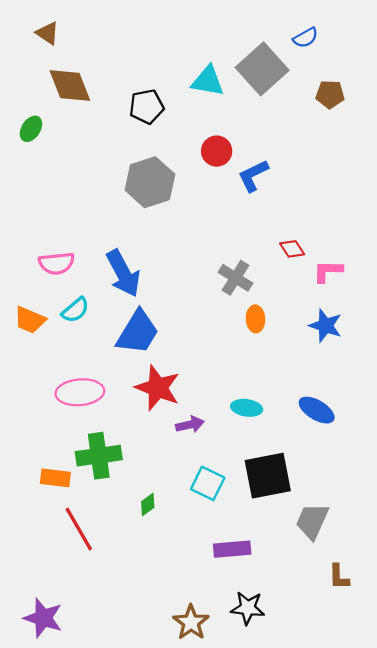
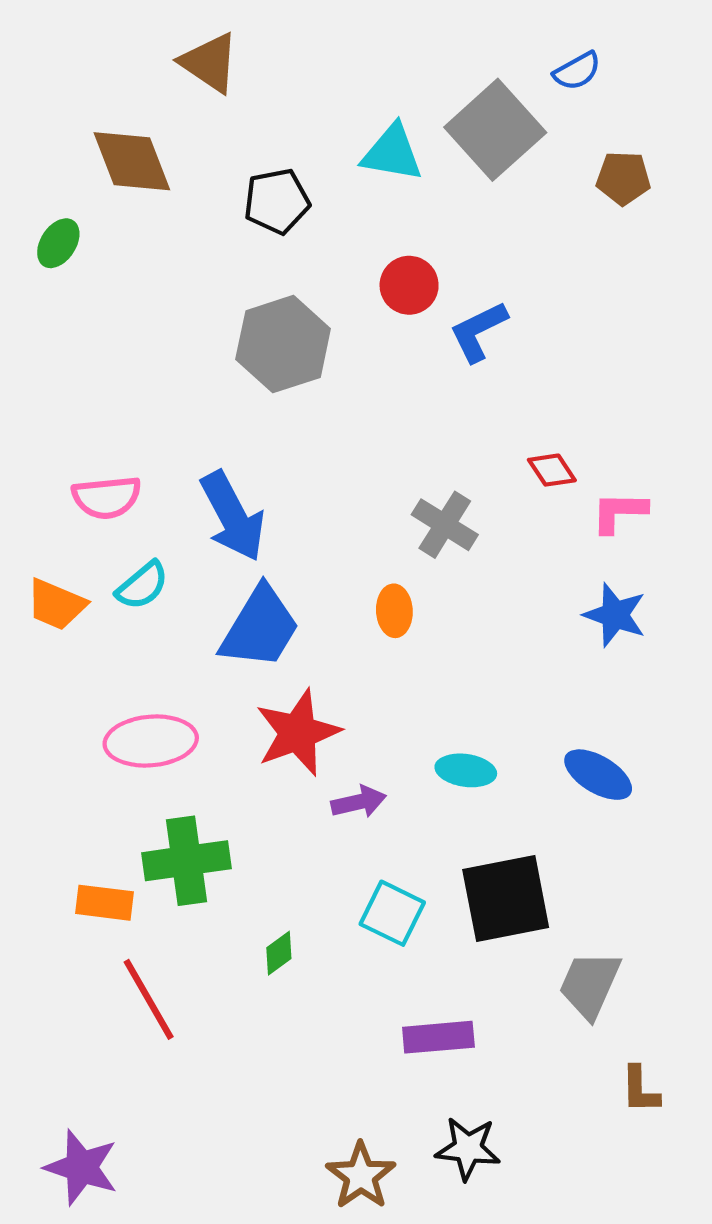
brown triangle: (48, 33) -> (210, 63), moved, size x1.4
orange ellipse: (255, 319) -> (394, 611), moved
red star: (158, 388) -> (298, 733), turned 30

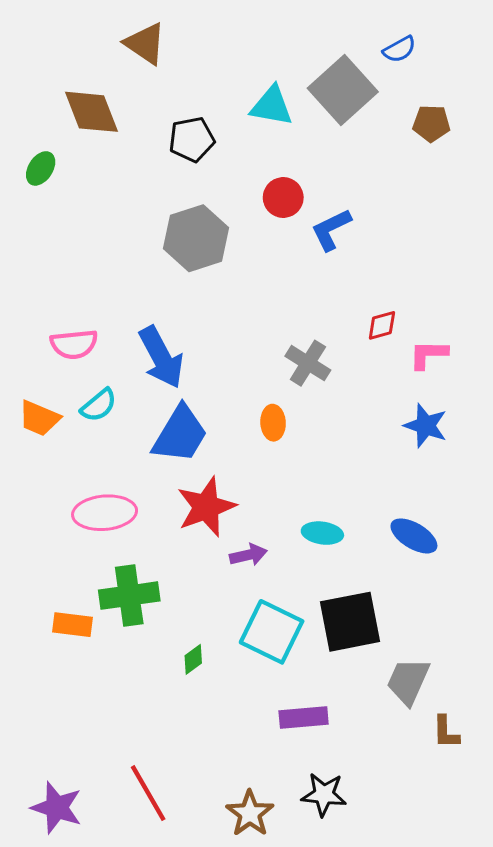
red diamond: (552, 470) -> (382, 325), turned -72
cyan square: (392, 913) -> (272, 632), size x1.4
red line: (149, 999) -> (148, 793), moved
brown L-shape: (640, 1090) -> (446, 732), moved

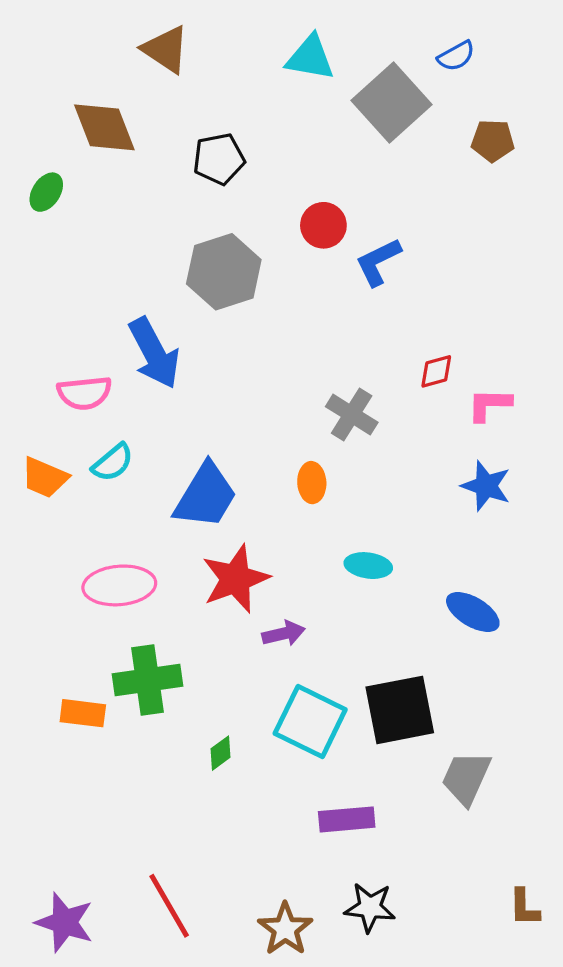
cyan triangle: (272, 106) -> (310, 58), moved
blue arrow: (161, 357) -> (154, 353), moved
cyan ellipse: (322, 533) -> (368, 566), moved
brown L-shape: (446, 732) -> (524, 907), moved

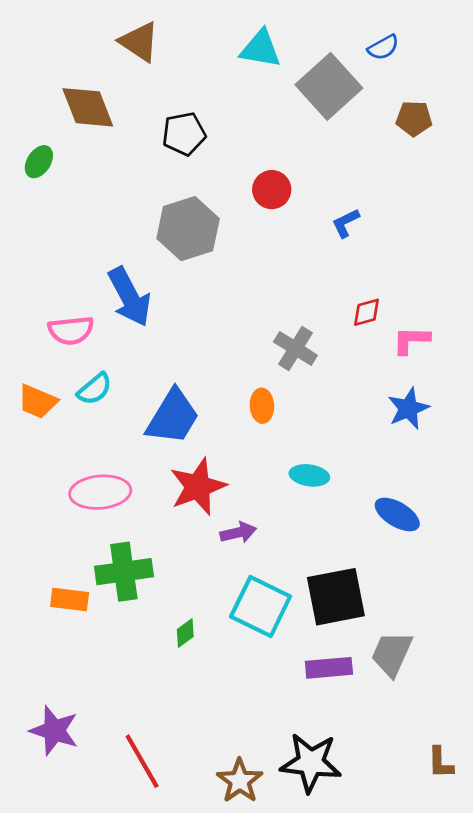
blue L-shape: (378, 262) -> (346, 223), moved, size x0.7
blue star: (486, 486) -> (408, 408), turned 30
purple rectangle: (347, 819) -> (329, 668), moved
black star: (370, 907) -> (311, 763), size x1.4
purple star: (65, 922) -> (54, 731), moved

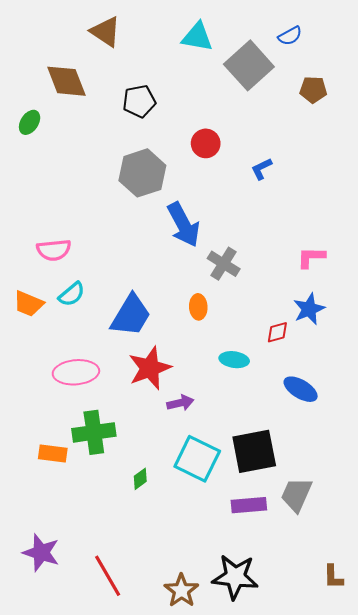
blue arrow: (130, 297) -> (184, 225), moved
red diamond: (367, 312) -> (277, 332), moved

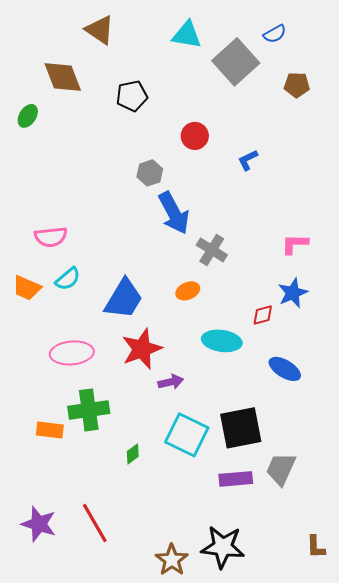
gray hexagon: (142, 173) -> (150, 173), moved, size x0.6
orange ellipse: (198, 307) -> (188, 291), turned 70
cyan ellipse: (234, 360) -> (222, 341), size x1.4
red line: (108, 576) -> (95, 523), moved

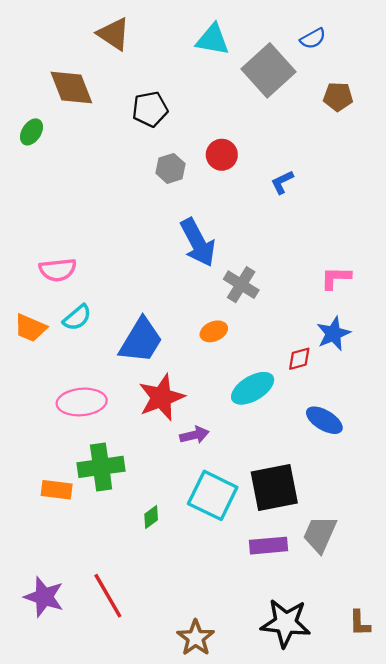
gray hexagon: (150, 173) -> (171, 168), moved
cyan ellipse: (222, 341) -> (253, 388), turned -39
black star: (223, 547) -> (286, 623), moved

